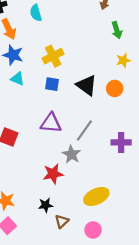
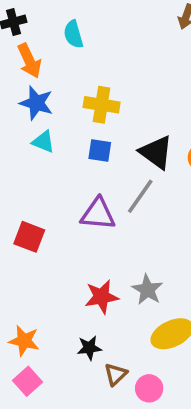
yellow cross: (53, 56) -> (102, 105), turned 36
gray line: (84, 131) -> (140, 196), moved
gray star: (71, 154) -> (147, 290), moved
pink circle: (93, 230) -> (149, 388), moved

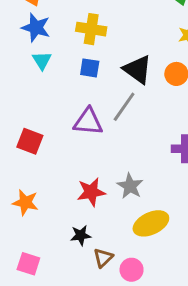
cyan triangle: (43, 142) -> (42, 60), turned 36
orange star: (24, 341) -> (25, 202), moved
pink square: (28, 381) -> (28, 264), turned -30

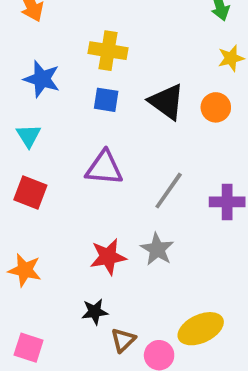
blue star: (36, 28) -> (42, 79), moved
cyan triangle: (42, 60) -> (29, 136), moved
gray line: (124, 107) -> (169, 191), moved
yellow ellipse: (151, 223) -> (201, 329), moved

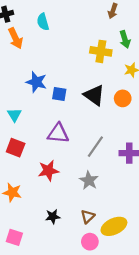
yellow cross: (108, 51) -> (101, 51), moved
blue star: (42, 79) -> (36, 82), moved
red star: (108, 257) -> (48, 171), moved
brown triangle: (123, 340) -> (88, 217), moved

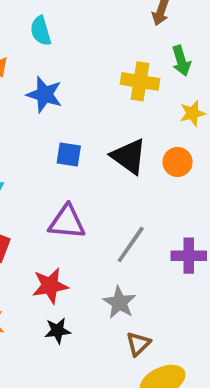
blue star: (36, 82) -> (44, 95), moved
black star: (53, 217) -> (58, 331), moved
brown triangle: (88, 217) -> (138, 344), moved

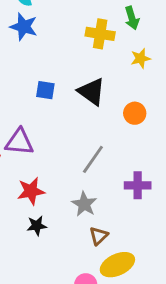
blue star: (44, 95) -> (24, 27), moved
orange circle: (178, 162) -> (135, 113), moved
purple triangle: (67, 222) -> (19, 142), moved
purple cross: (189, 256) -> (138, 185), moved

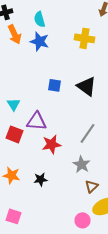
yellow cross: (100, 34) -> (84, 38), moved
red star: (31, 191) -> (52, 144), moved
black star: (37, 226) -> (40, 179), moved

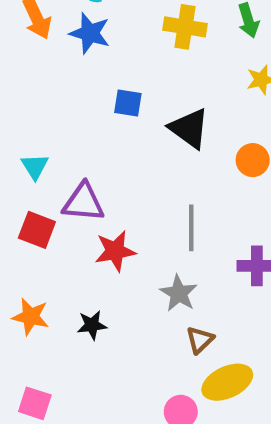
blue square: (54, 85) -> (128, 103), moved
gray line: (88, 133) -> (191, 228), turned -35

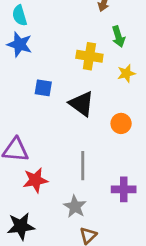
yellow cross: (185, 27) -> (89, 56), moved
black star: (92, 325) -> (21, 226), size x1.5

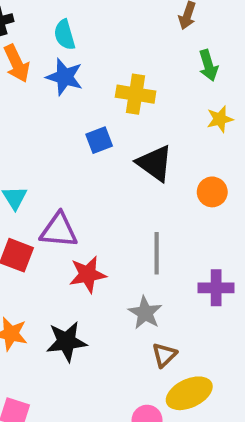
yellow cross: (89, 56) -> (136, 94), moved
blue square: (43, 88) -> (99, 140), turned -30

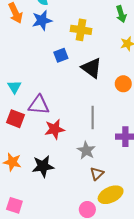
blue star: (65, 77) -> (42, 20), turned -30

